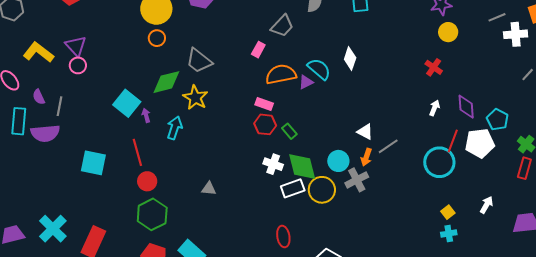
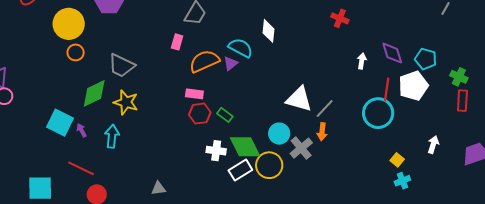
red cross: (434, 67) -> (340, 18), moved
white triangle: (365, 132) -> (299, 99), size x1.6
red line: (137, 152) -> (81, 168), turned -36
orange arrow: (366, 157) -> (322, 132), moved

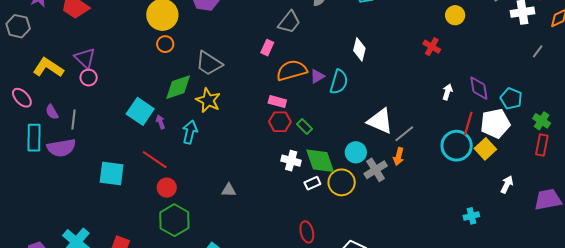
cyan semicircle: (241, 48) -> (339, 82), moved, turned 70
yellow square: (397, 160) -> (485, 149), moved, size x1.5
white rectangle: (240, 170) -> (312, 183), size x0.7

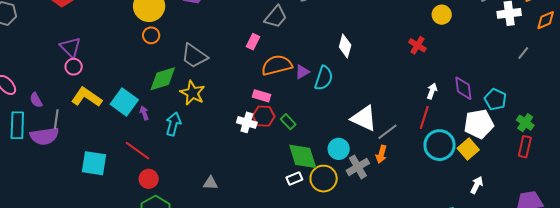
yellow L-shape: (48, 68) -> (87, 97), moved
gray line: (73, 120) -> (56, 119), moved
red line: (468, 123) -> (424, 117), moved
white cross: (291, 161) -> (247, 122), moved
white arrow: (507, 184) -> (477, 185), moved

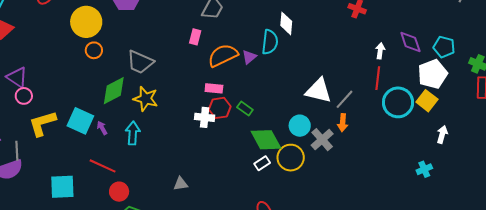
cyan semicircle: (324, 78) -> (270, 42), moved
yellow L-shape: (87, 97) -> (42, 123), turned -40

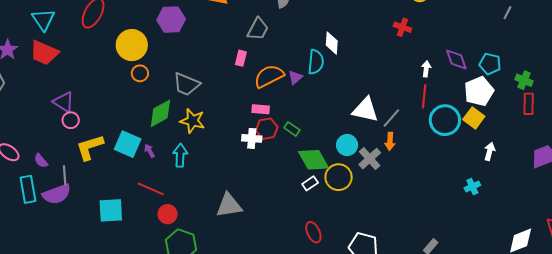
gray triangle: (181, 184) -> (229, 205), size x1.8

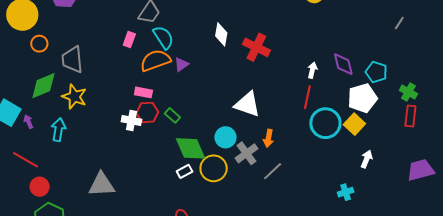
red cross: (402, 27) -> (256, 47), moved, size x1.5
cyan semicircle: (316, 62) -> (163, 37), moved, turned -45
orange circle: (140, 73) -> (39, 44), moved
gray trapezoid: (186, 84) -> (72, 60), turned 56
gray line: (391, 118) -> (273, 171), moved

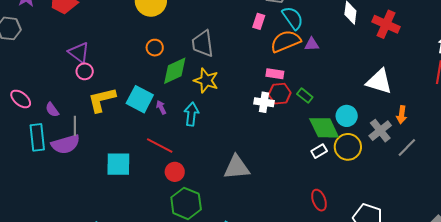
orange circle: (39, 44) -> (155, 48), moved
purple triangle: (181, 64) -> (312, 44), turned 35
cyan circle: (225, 137) -> (347, 116), moved

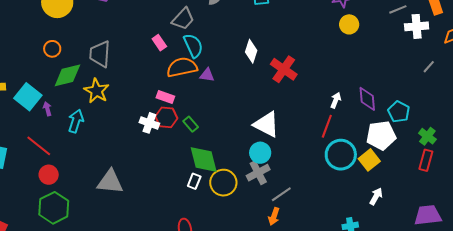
pink rectangle: (259, 21) -> (159, 43), turned -63
orange arrow: (402, 115) -> (274, 216), moved
cyan circle: (347, 116) -> (260, 153), moved
white rectangle: (319, 151) -> (194, 181), turned -49

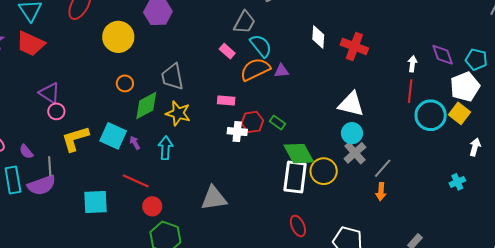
pink rectangle: (165, 97) -> (226, 100), moved
white rectangle: (194, 181) -> (295, 177), size x2.0

